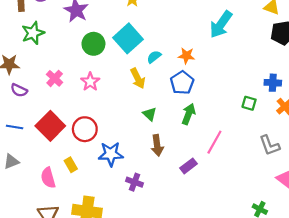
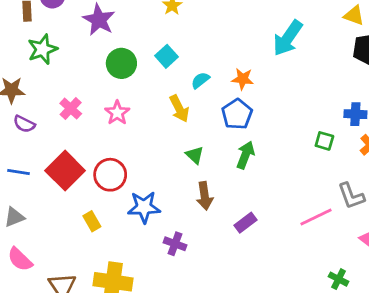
cyan square: (128, 38) -> (167, 56), size x0.6
pink line: (214, 142) -> (316, 217), moved, turned 35
pink semicircle: (48, 178) -> (20, 259), moved, turned -30

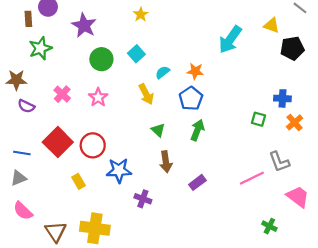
yellow triangle: (354, 15) -> (272, 25), moved
blue line: (19, 172) -> (22, 153), moved

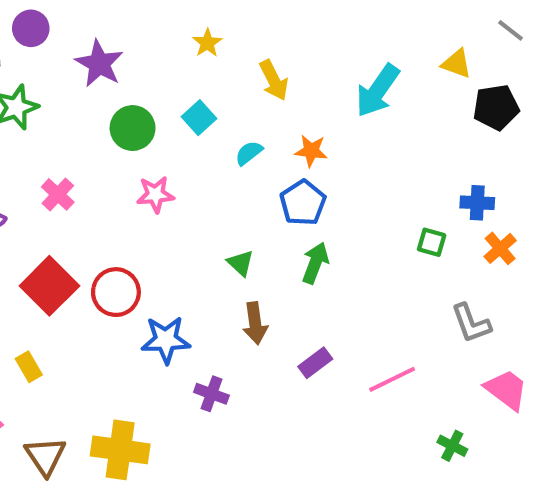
yellow arrow: (146, 94) -> (274, 80), moved
pink star: (98, 97) -> (155, 194), moved, turned 30
pink line: (252, 178) -> (392, 379), moved
yellow rectangle: (79, 181) -> (29, 367), moved

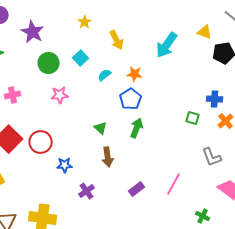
pink cross: (58, 194) -> (13, 95), turned 35
blue star: (166, 340) -> (65, 165), size x0.7
purple rectangle: (315, 363) -> (137, 189), moved
pink line: (392, 379) -> (174, 184), turned -35
purple cross: (211, 394) -> (87, 191), turned 35

